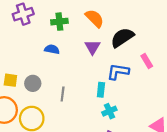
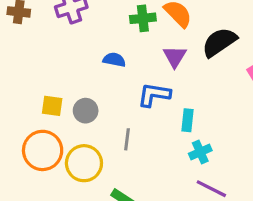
green cross: (59, 22) -> (143, 18), moved
blue L-shape: (118, 72) -> (154, 95), moved
gray line: (63, 94) -> (127, 139), moved

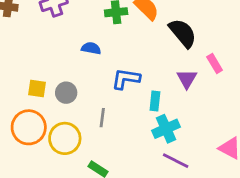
black semicircle: (219, 42) -> (183, 33), turned 84
purple triangle: (175, 57) -> (187, 79), moved
cyan cross: (200, 152) -> (166, 129), size x1.4

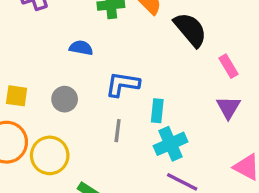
purple triangle: (187, 79) -> (228, 107), moved
gray circle: (66, 93) -> (65, 99), moved
gray line: (102, 118) -> (118, 131), moved

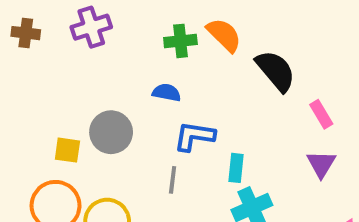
blue semicircle: (81, 48) -> (167, 93), moved
gray circle: (65, 99) -> (111, 132), moved, size x1.4
gray line: (118, 131) -> (173, 180), moved

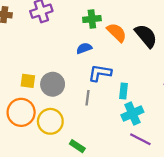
orange semicircle: (224, 35) -> (117, 33), moved
blue semicircle: (167, 93) -> (84, 48), turned -32
gray circle: (111, 132) -> (53, 84), moved

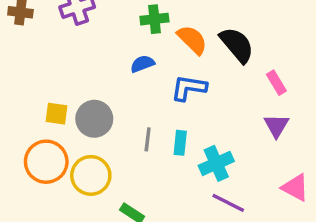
blue L-shape: (100, 73) -> (189, 88), moved
cyan rectangle: (123, 91) -> (180, 143), moved

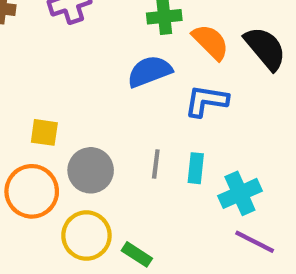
blue semicircle: (142, 64) -> (150, 71), size x1.5
gray circle: (94, 119) -> (91, 170), moved
yellow circle: (91, 175) -> (86, 236), moved

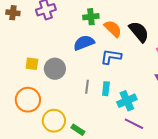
yellow square: (44, 132) -> (32, 64), moved
gray circle: (91, 170) -> (55, 69), moved

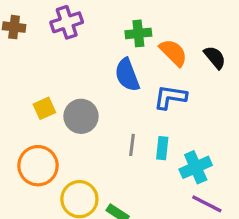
black semicircle: (139, 32) -> (215, 57), size x0.7
blue semicircle: (84, 43) -> (127, 75), turned -90
yellow square: (32, 64) -> (44, 108), turned -32

